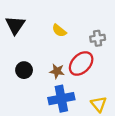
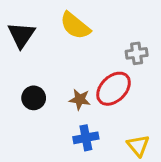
yellow semicircle: (59, 31) -> (75, 26), moved, size x1.5
blue cross: (61, 99) -> (86, 138), size x0.7

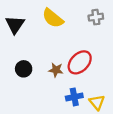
gray cross: (137, 53) -> (96, 17), moved
blue cross: (86, 138) -> (74, 97), moved

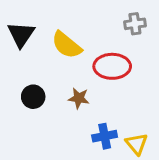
yellow semicircle: (53, 18) -> (67, 45), moved
red ellipse: (80, 62) -> (112, 66), moved, turned 45

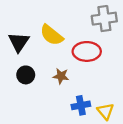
gray cross: (135, 24) -> (104, 19), size x1.5
black triangle: (21, 34) -> (19, 42), moved

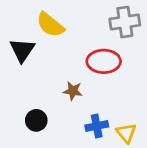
yellow semicircle: (52, 35) -> (50, 25), moved
black circle: (26, 75) -> (36, 120), moved

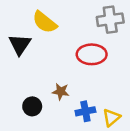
brown star: (73, 91) -> (61, 92), moved
yellow triangle: (126, 133) -> (111, 118), turned 30

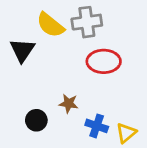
gray cross: (110, 20) -> (87, 22), moved
blue cross: (85, 111) -> (97, 126), turned 30

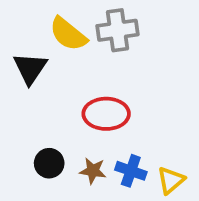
red ellipse: (104, 61) -> (106, 114), moved
brown star: (69, 103) -> (93, 171), moved

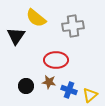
gray cross: (118, 30) -> (73, 26), moved
brown star: (93, 171) -> (49, 82), moved

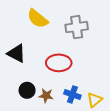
black triangle: (16, 36) -> (17, 53), moved, turned -36
brown star: (49, 82) -> (46, 96), moved

